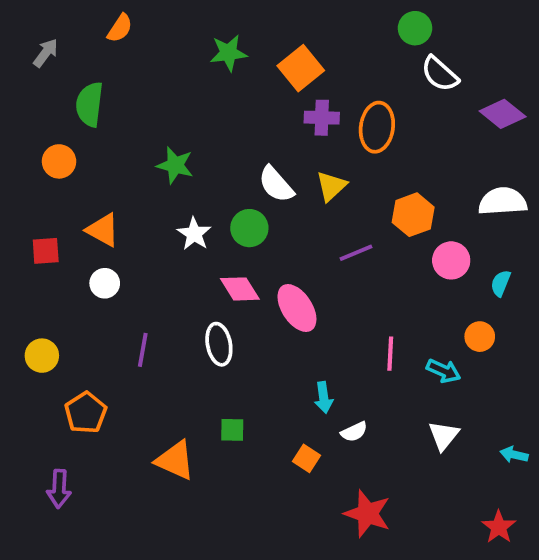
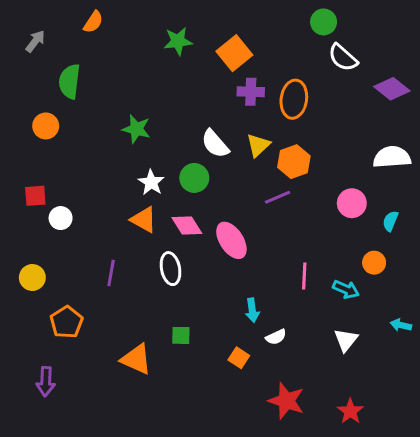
orange hexagon: (413, 215) -> (294, 162), moved
orange triangle: (103, 230) -> (144, 220), moved
white circle: (105, 283) -> (61, 218), moved
cyan arrow: (514, 455) -> (401, 325), moved
red star: (499, 527) -> (350, 411), moved

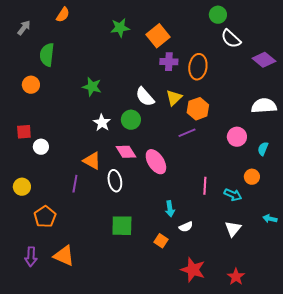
orange triangle: (144, 220) -> (92, 161), moved
green square: (181, 335) -> (122, 226), size x1.6
orange triangle: (136, 359) -> (64, 256), moved

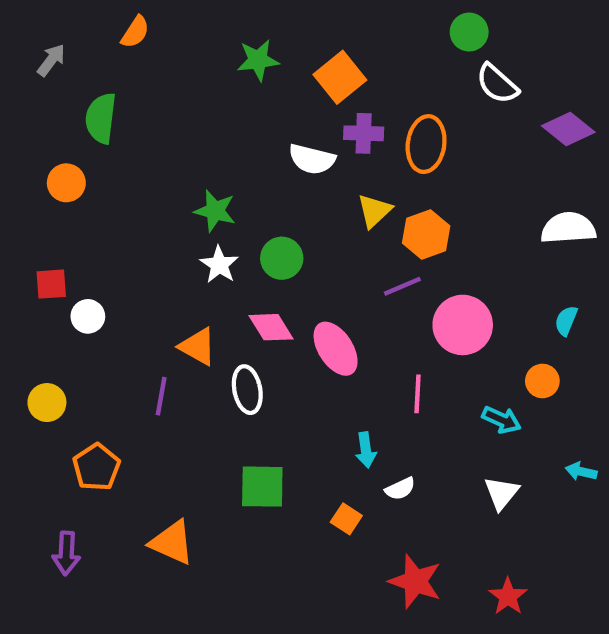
green star: (92, 87) -> (215, 211), moved
white semicircle: (145, 97) -> (312, 159), moved, turned -35
pink circle: (237, 137) -> (463, 325), moved, size x1.4
pink line: (205, 186) -> (417, 394), moved
orange triangle: (64, 256) -> (172, 543), moved

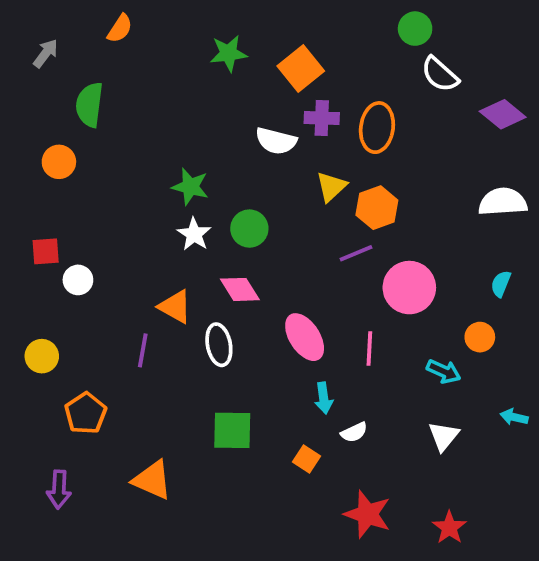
pink ellipse: (336, 349) -> (305, 337), moved

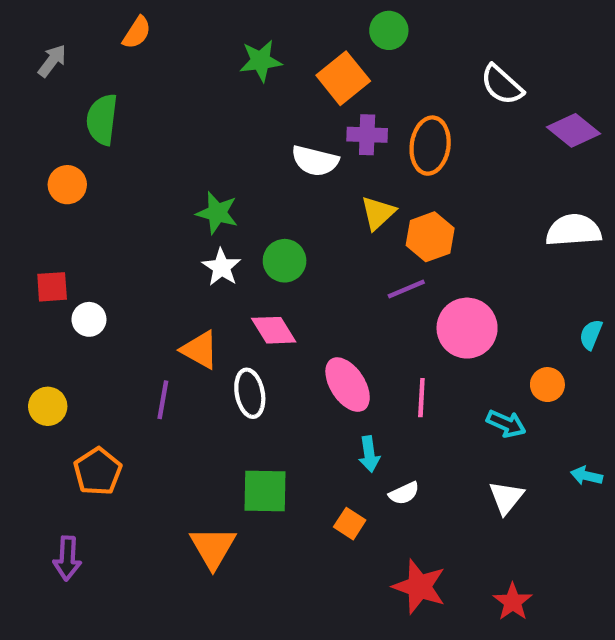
green circle: (415, 29) -> (389, 30), moved
cyan semicircle: (501, 284) -> (591, 335), moved
orange triangle: (152, 480) -> (213, 548), moved, turned 36

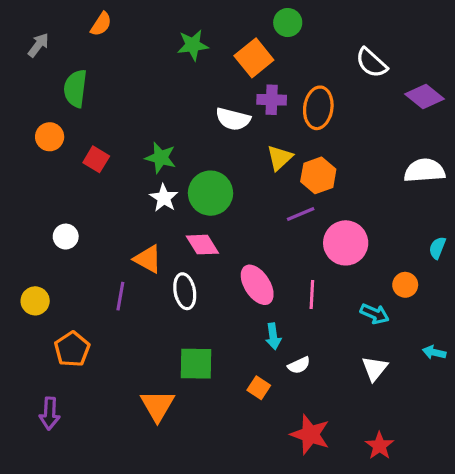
green circle: (285, 261) -> (210, 193), size x1.4
red square: (52, 287) -> (96, 159), moved, turned 35

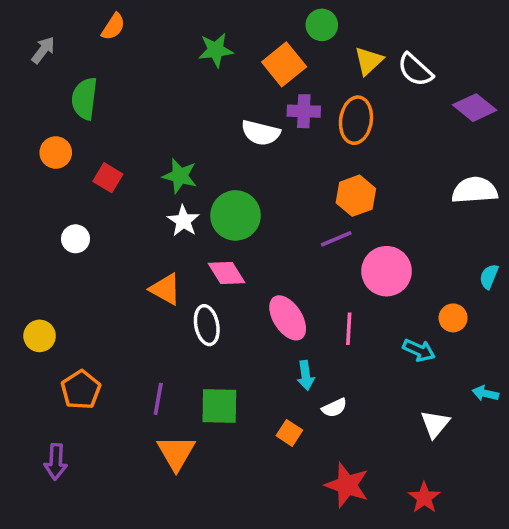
yellow triangle: (280, 158) -> (369, 61), moved
white circle: (66, 237) -> (76, 239), moved
purple line: (120, 296) -> (158, 399), moved
white triangle: (375, 368) -> (435, 424), moved

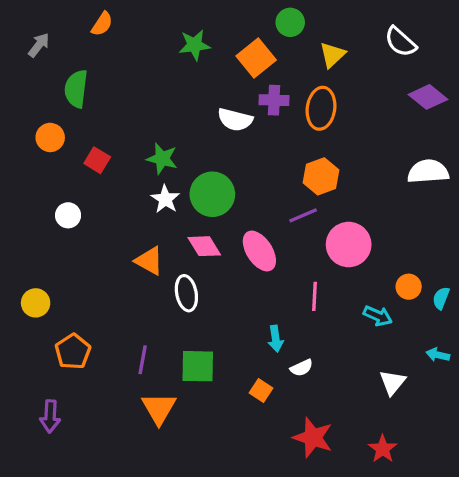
white semicircle: (415, 70) -> (400, 42), moved
cyan semicircle: (489, 277) -> (441, 298), moved
pink ellipse: (288, 318) -> (259, 251), moved

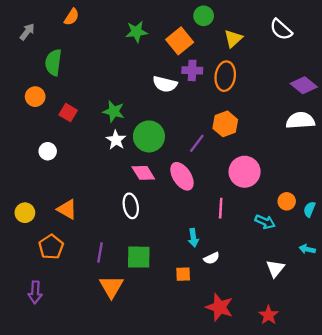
purple diamond: (428, 97) -> (304, 85), moved
purple line: (303, 215) -> (197, 143), moved, turned -30
orange triangle: (149, 261) -> (67, 209), moved
orange square: (261, 390) -> (183, 274), turned -35

